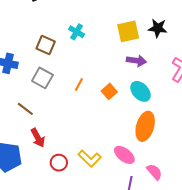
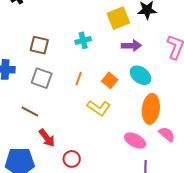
cyan cross: (77, 32) -> (83, 40), moved, turned -35
yellow L-shape: (90, 158) -> (99, 108), moved
pink semicircle: (154, 172) -> (167, 134), moved

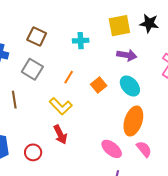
yellow L-shape: (99, 108) -> (61, 106), moved
brown line: (30, 112) -> (14, 100), turned 42
red arrow: (47, 138) -> (60, 135), moved
red circle: (72, 159) -> (33, 152), moved

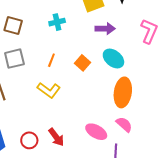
gray square: (32, 69) -> (14, 59), turned -35
red arrow: (60, 135) -> (56, 137), moved
pink ellipse: (112, 149) -> (96, 132), moved
pink semicircle: (144, 149) -> (124, 124), moved

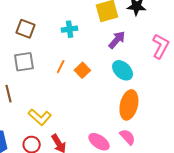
purple arrow: (105, 29) -> (117, 40), turned -54
orange square: (82, 63) -> (82, 70), moved
yellow L-shape: (49, 90) -> (40, 117), moved

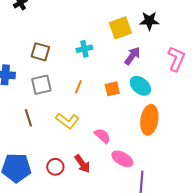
orange square: (82, 70) -> (112, 89), moved, turned 35
yellow L-shape: (40, 117) -> (67, 121), moved
pink semicircle: (127, 137) -> (102, 136), moved

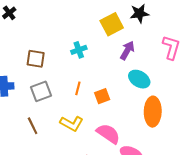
orange square: (112, 89) -> (102, 96), moved
pink semicircle: (102, 136) -> (108, 134), size x1.4

